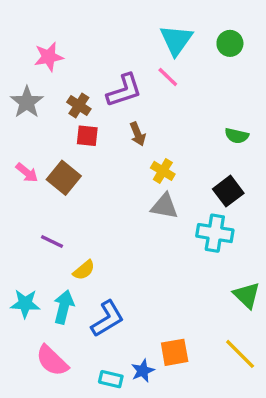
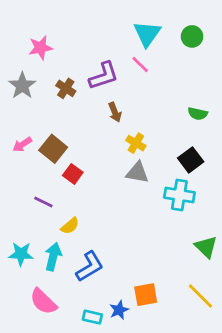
red square: (87, 136) -> (73, 174), moved, turned 30
pink arrow: (27, 173) -> (22, 144), turned 108

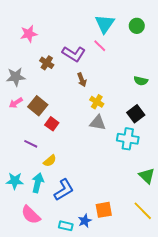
purple L-shape: (104, 76) -> (74, 54), turned 50
gray star: (22, 86) -> (16, 77), moved, turned 30

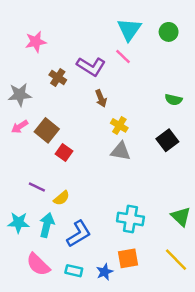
cyan cross: (128, 139) -> (130, 219), moved
purple line: (31, 144) -> (37, 187), moved
cyan rectangle: (66, 226) -> (74, 271), moved

